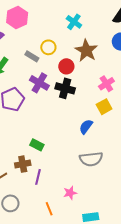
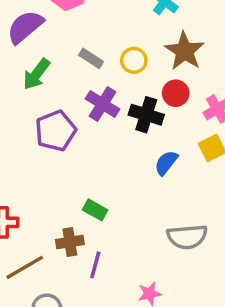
yellow circle: (48, 47) -> (134, 60), moved
red circle: (66, 66) -> (176, 93), moved
blue semicircle: (86, 127) -> (166, 163), moved

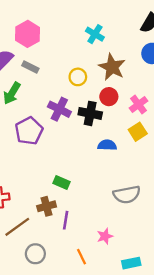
gray rectangle: (91, 58) -> (30, 67), moved
blue semicircle: (166, 163) -> (107, 145), turned 60

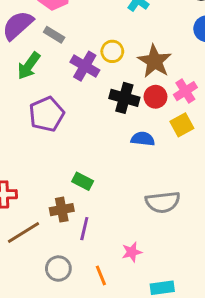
brown star: (112, 67) -> (155, 61), moved
red circle: (109, 97) -> (155, 97), moved
purple cross: (59, 109) -> (85, 66), moved
gray circle: (35, 254) -> (58, 269), moved

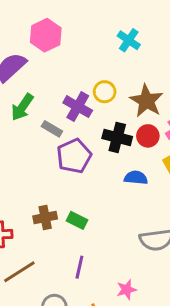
gray rectangle: (54, 35) -> (52, 129), moved
purple pentagon: (47, 114) -> (74, 156), moved
brown cross: (62, 210) -> (45, 217), moved

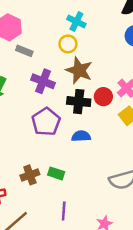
yellow circle: (105, 92) -> (68, 44), moved
brown star: (146, 101) -> (79, 70), moved
gray rectangle: (52, 129) -> (24, 51), moved
blue semicircle: (136, 178) -> (81, 136), moved

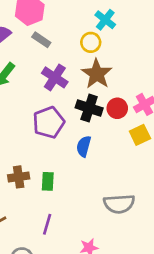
blue semicircle: (81, 136) -> (84, 146), turned -84
green rectangle: (56, 173) -> (48, 181), turned 63

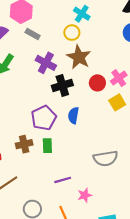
black cross: (89, 108) -> (62, 85), moved, turned -30
purple pentagon: (49, 122) -> (44, 118), moved
purple line: (47, 224) -> (63, 180), moved, turned 63

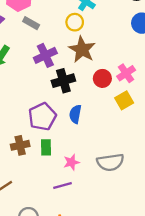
purple cross: (46, 63) -> (45, 55), turned 36
pink star: (85, 195) -> (71, 162), moved

